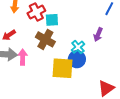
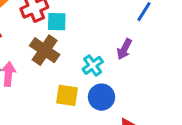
blue circle: (77, 59) -> (102, 97), moved
yellow square: (63, 68) -> (67, 95), size x0.7

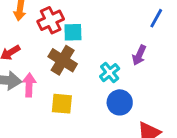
yellow square: (67, 95) -> (62, 104), moved

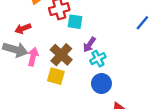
purple arrow: (139, 55) -> (89, 45), moved
brown cross: (63, 60) -> (61, 55), moved

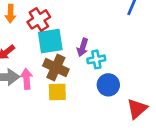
cyan square: (75, 22) -> (50, 41), moved, size x1.5
cyan cross: (98, 59) -> (96, 59), turned 35

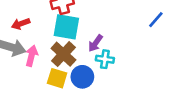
blue circle: (108, 85) -> (82, 77), moved

